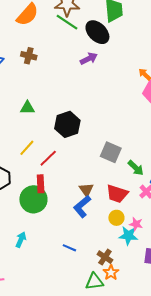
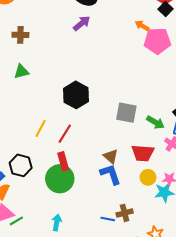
green triangle: (27, 108) -> (21, 72), moved
blue L-shape: (82, 207) -> (111, 174), turned 125
brown cross: (105, 257) -> (125, 213), moved, turned -35

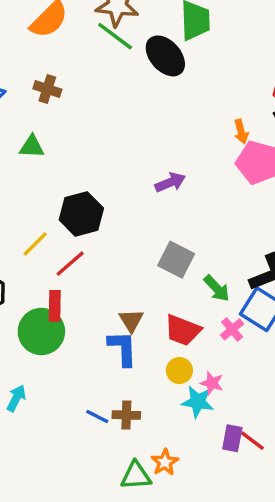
purple arrow: (82, 23) -> (170, 182), moved
orange arrow: (142, 26) -> (241, 132), turned -152
black hexagon: (76, 95) -> (81, 214), moved

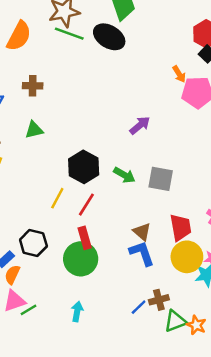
green arrow: (217, 288) -> (124, 175), moved
red trapezoid: (183, 330) -> (181, 227), turned -104
yellow circle: (179, 371) -> (187, 257), size x1.6
blue line: (97, 417) -> (139, 307), turned -54
green triangle: (136, 476) -> (175, 321), moved

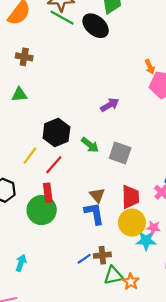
cyan arrow: (77, 312) -> (21, 263), moved

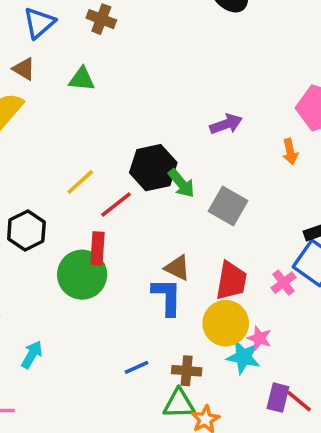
orange arrow: (150, 67) -> (290, 152), moved
black hexagon: (56, 133) -> (153, 168), moved
brown triangle: (97, 195) -> (177, 268), turned -35
brown cross: (102, 255) -> (187, 371), moved

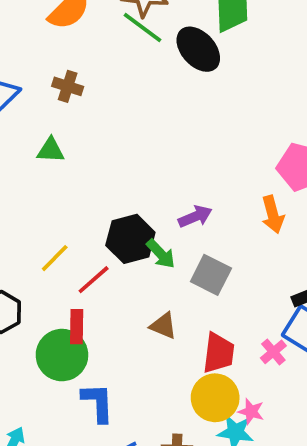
purple arrow: (226, 124) -> (195, 216), moved
orange arrow: (290, 152) -> (273, 214), size x1.4
brown triangle: (177, 268) -> (163, 326), moved
blue L-shape: (167, 297) -> (98, 403), moved

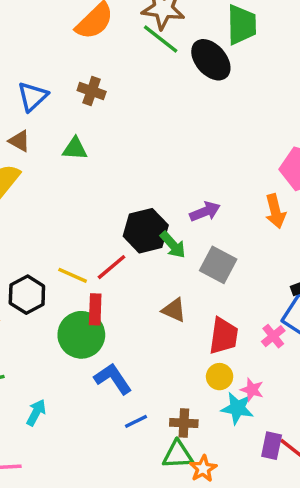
yellow line: (55, 258) -> (73, 275), moved, turned 68
yellow circle: (215, 398) -> (220, 377), size x0.6
blue L-shape: (98, 403) -> (113, 379), turned -33

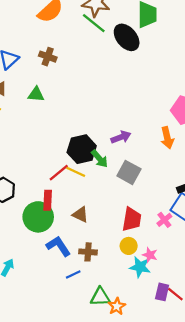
yellow line: (73, 275) -> (76, 172), moved
brown triangle: (174, 310) -> (80, 215), moved
brown cross: (184, 423) -> (88, 252), moved

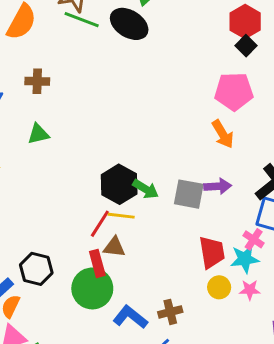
purple arrow: (121, 137) -> (218, 186), moved, turned 36
brown triangle: (80, 215) -> (114, 247), moved
cyan star: (140, 267) -> (245, 259), moved

